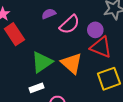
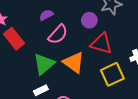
pink semicircle: (70, 24) -> (58, 34), moved
purple circle: (95, 30) -> (89, 20), moved

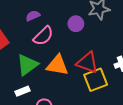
red triangle: (101, 44) -> (87, 63), moved
orange triangle: (74, 62) -> (57, 65), turned -30

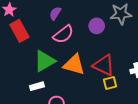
purple semicircle: (33, 16) -> (55, 13), turned -40
yellow square: (96, 80) -> (110, 83), size x0.6

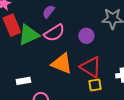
purple circle: (97, 26) -> (86, 36), moved
green triangle: (44, 61) -> (29, 35), moved

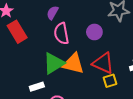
pink semicircle: (54, 33) -> (61, 33), turned 120
green triangle: (29, 35) -> (54, 63), moved

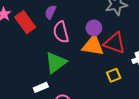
red rectangle: (17, 32) -> (25, 22), moved
red triangle: (103, 63) -> (115, 43), moved
orange triangle: (73, 64) -> (93, 46), moved

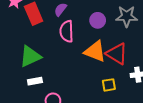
purple circle: (94, 28) -> (98, 20), moved
green triangle: (56, 63) -> (30, 56), moved

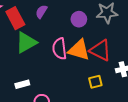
pink semicircle: (67, 31) -> (60, 49), moved
green triangle: (30, 56) -> (26, 42), moved

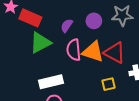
purple semicircle: (41, 12) -> (67, 26), moved
red rectangle: (15, 18) -> (30, 18), turned -40
white rectangle: (22, 84) -> (51, 82), moved, size x1.6

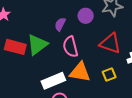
red rectangle: (30, 18) -> (15, 47), moved
orange triangle: (93, 52) -> (80, 72), moved

